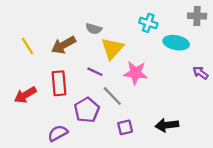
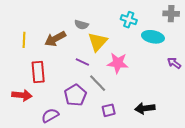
yellow line: (28, 46) -> (24, 40), turned 35
red rectangle: (59, 83) -> (38, 72), moved
red arrow: (25, 95) -> (22, 95), moved, turned -144

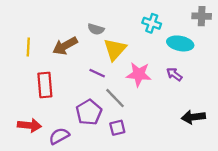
purple arrow: (174, 63) -> (174, 74), moved
red arrow: (22, 95) -> (29, 125), moved
black arrow: (145, 108) -> (193, 117), moved
purple square: (109, 110) -> (117, 128), moved

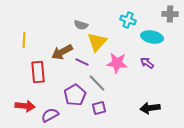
brown arrow: (65, 46) -> (62, 52), moved
black arrow: (193, 117) -> (150, 108), moved

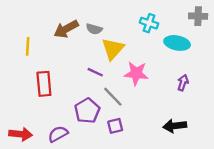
brown arrow: (62, 52) -> (66, 29), moved
purple arrow: (147, 63) -> (183, 83), moved, turned 72
red arrow: (25, 106) -> (21, 134), moved

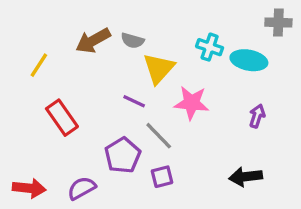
cyan cross: (149, 23) -> (210, 47), moved
yellow line: (28, 46) -> (39, 65), turned 30
red rectangle: (44, 84) -> (62, 118), turned -30

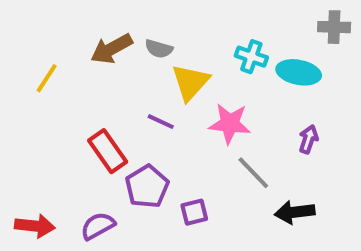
red rectangle: (62, 118) -> (108, 151), moved
gray line: (159, 136) -> (253, 173), moved

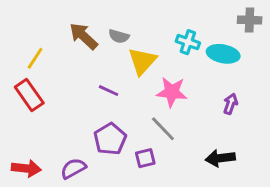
brown arrow: (112, 49) -> (84, 36), turned 72
purple line: (161, 122) -> (109, 91), moved
red rectangle: (108, 151) -> (29, 95), moved
gray line: (253, 173) -> (163, 129), moved

